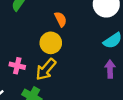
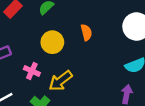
yellow circle: (51, 43) -> (52, 42), moved

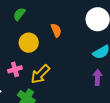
pink cross: (32, 71) -> (15, 69), turned -32

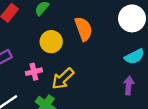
orange semicircle: (56, 30) -> (84, 29), size x1.5

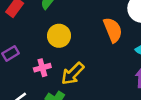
orange semicircle: (84, 29) -> (113, 30), moved

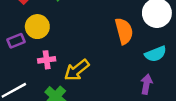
yellow circle: (59, 36) -> (37, 27), moved

